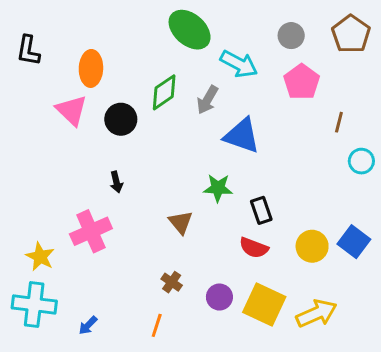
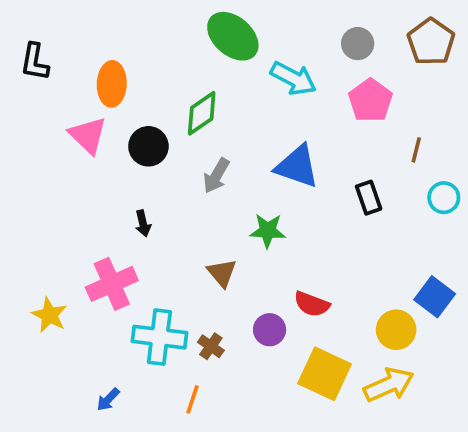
gray arrow: (207, 100) -> (216, 176), moved
black rectangle: (261, 210) -> (369, 198), moved
yellow circle: (312, 246) -> (396, 330), moved
purple circle: (219, 297) -> (270, 330), moved
cyan cross: (34, 304) -> (159, 337), moved

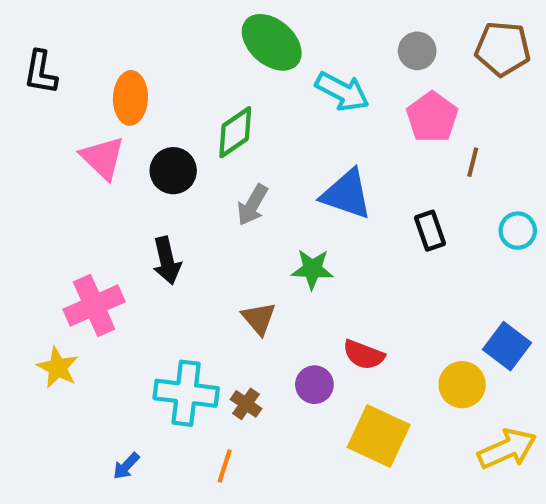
brown pentagon: (431, 42) -> (503, 49), turned -30
brown line: (416, 150) -> (473, 162), moved
black arrow: (143, 223) -> (167, 261), size x1.5
pink cross: (112, 284) -> (94, 305), moved
yellow arrow: (389, 385) -> (507, 449), moved

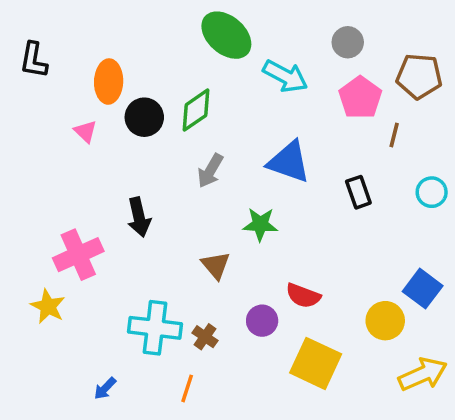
brown pentagon: (503, 49) -> (419, 76), moved
pink triangle: (103, 158) -> (85, 131), size x0.6
black circle: (173, 171) -> (144, 117), moved

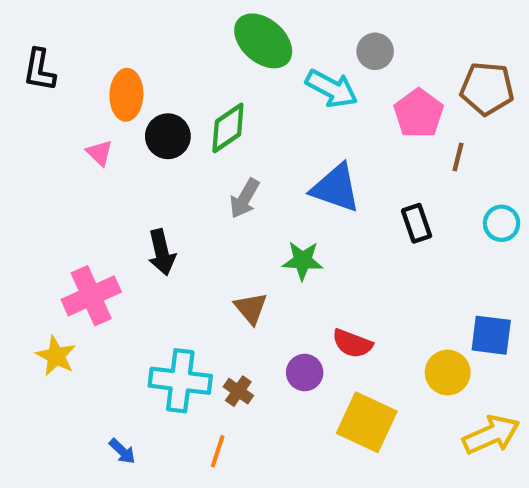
gray circle: (348, 42) -> (375, 51), moved
blue square: (423, 289) -> (491, 335), turned -30
blue arrow: (105, 388) -> (122, 451), turned -90

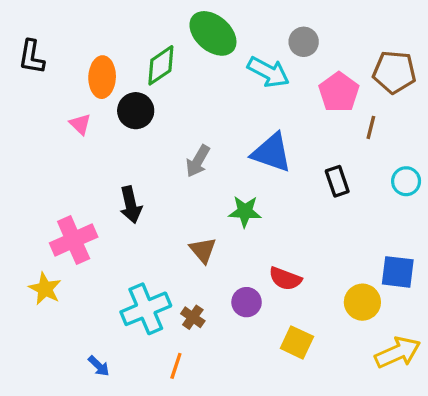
green diamond: (228, 128) -> (161, 65), moved
cyan cross: (180, 381) -> (146, 309), turned -30
yellow square: (367, 422) -> (297, 342), size x0.7

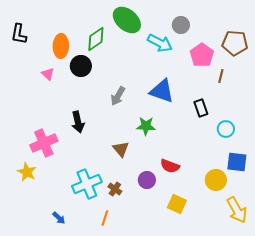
cyan circle: (406, 181) -> (226, 129), moved
yellow arrow: (398, 353) -> (237, 210), turned 84

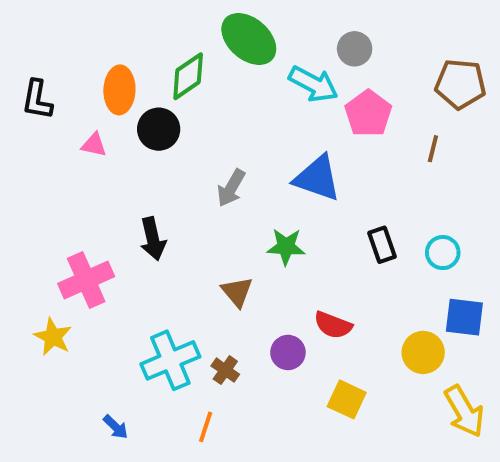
black L-shape: (19, 34) -> (37, 100), moved
pink pentagon: (202, 55) -> (368, 113), moved
pink triangle: (48, 74) -> (94, 145), turned -32
black rectangle: (201, 108) -> (382, 245), moved

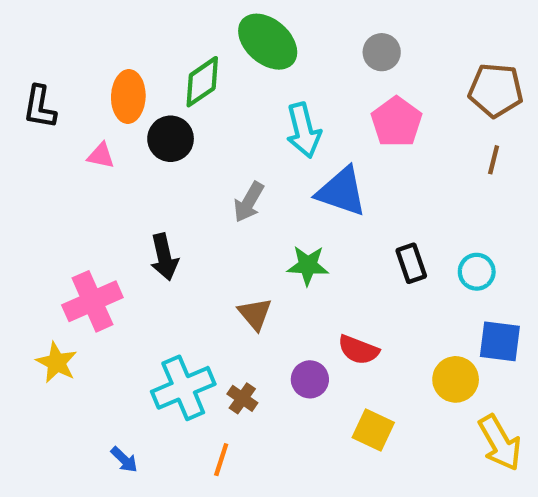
cyan arrow: (313, 84) -> (304, 130), moved, turned 48
brown line: (433, 149) -> (494, 160), moved

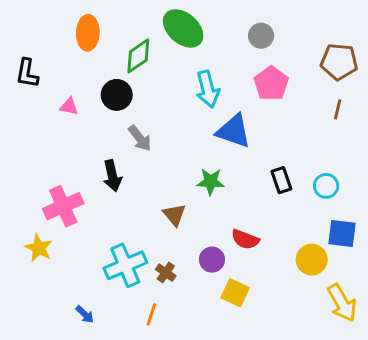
orange ellipse: (128, 97) -> (88, 33), moved
gray arrow: (249, 202) -> (140, 138), moved, turned -68
yellow square: (373, 430) -> (235, 293), moved

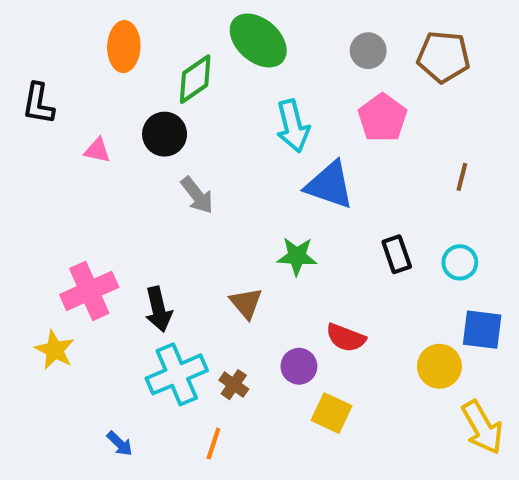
brown pentagon: (339, 62) -> (444, 57), moved
brown line: (338, 109) -> (462, 177), moved
black arrow: (112, 176) -> (158, 309), moved

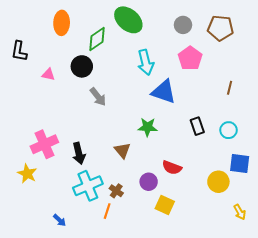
yellow arrow: (482, 427) -> (240, 212), size x0.6
orange line: (213, 444) -> (107, 211), moved

